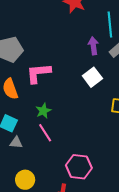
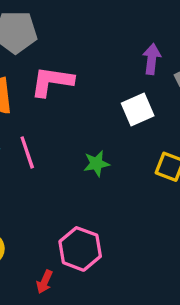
green star: (43, 111) -> (96, 164), moved
pink line: (45, 133) -> (27, 152), moved

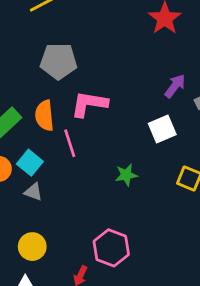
purple arrow: (152, 59) -> (175, 86), turned 30
pink line: (27, 152) -> (70, 143), moved

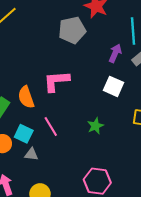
gray pentagon: (59, 61) -> (72, 30), moved
white square: (162, 129) -> (114, 86), turned -30
pink line: (70, 143) -> (51, 127), moved

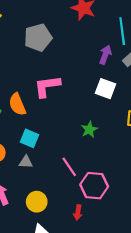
gray pentagon: (72, 30) -> (38, 37), moved
pink line: (51, 127) -> (69, 167), moved
cyan square: (24, 134) -> (30, 138), moved

